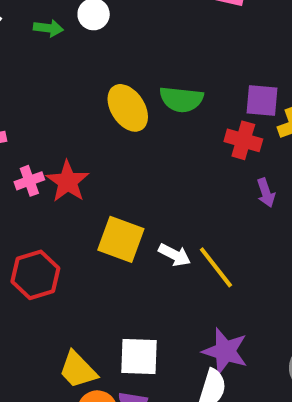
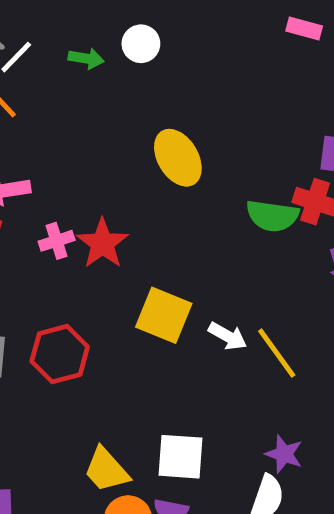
green semicircle: (181, 99) -> (272, 216), moved
purple star: (225, 351) -> (284, 454), size x0.7

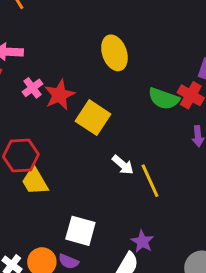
pink cross: (57, 241) -> (32, 88), turned -30
yellow square: (164, 315) -> (93, 118), moved
yellow trapezoid: (106, 470) -> (35, 181), moved

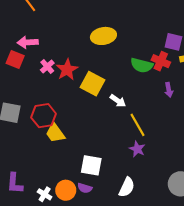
yellow ellipse: (114, 53) -> (103, 36), turned -75
white arrow: (123, 165) -> (118, 101), moved
purple star: (142, 242) -> (137, 149), moved

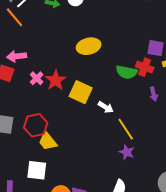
white square: (91, 165) -> (37, 170), moved

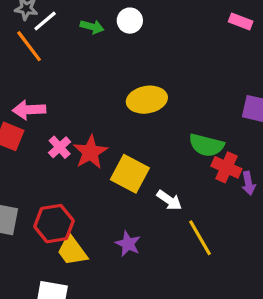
red cross: (145, 67) -> (226, 167), moved
purple star: (127, 152) -> (128, 244), moved

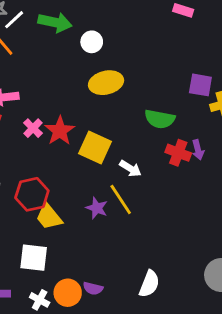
white circle: (130, 21) -> (92, 42), moved
green arrow: (92, 27) -> (55, 22), size x1.6
red cross: (226, 167) -> (178, 153), moved
yellow line: (200, 238) -> (121, 199), moved

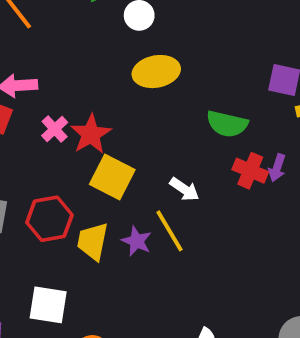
yellow square: (95, 147) -> (112, 177), moved
purple arrow: (198, 150) -> (277, 168), turned 30
yellow trapezoid: (49, 217) -> (93, 241), moved, turned 48

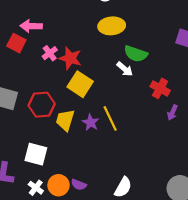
green semicircle: (227, 124) -> (136, 54), moved
red star: (91, 134) -> (70, 58), turned -30
purple arrow: (277, 168) -> (172, 112), moved
white arrow: (184, 189) -> (125, 69), moved

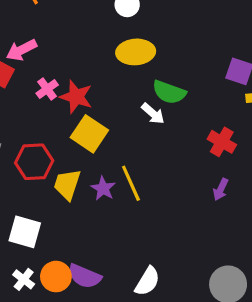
pink arrow: (31, 26) -> (21, 50), turned -30
red cross: (160, 88) -> (222, 142), moved
purple arrow: (172, 112) -> (221, 189), moved
purple semicircle: (79, 185) -> (85, 276), size x1.5

